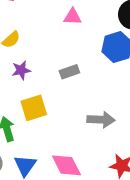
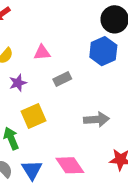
pink triangle: (73, 17) -> (42, 53), moved

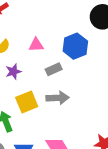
blue hexagon: (103, 51) -> (75, 46), moved
gray arrow: (96, 119) -> (58, 98), moved

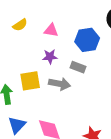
gray rectangle: (54, 69) -> (78, 67), moved, turned 32
purple star: (13, 72) -> (50, 57), moved

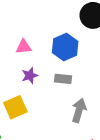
gray arrow: (60, 84) -> (79, 110), moved, turned -70

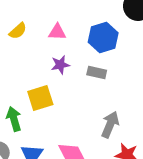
gray arrow: (79, 110) -> (110, 125), moved

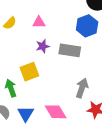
blue hexagon: (103, 37) -> (87, 26), moved
gray rectangle: (97, 73) -> (70, 50), size x1.5

